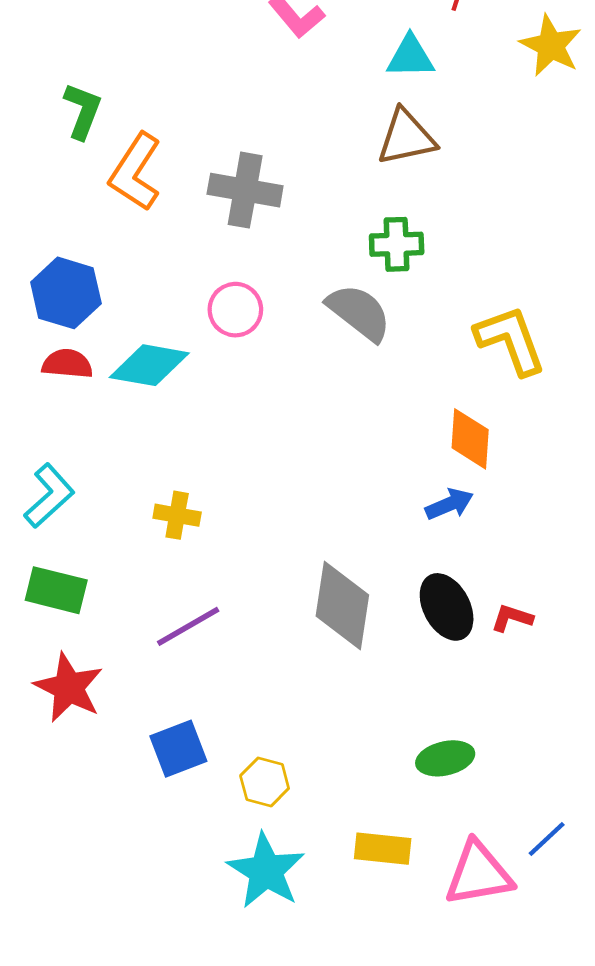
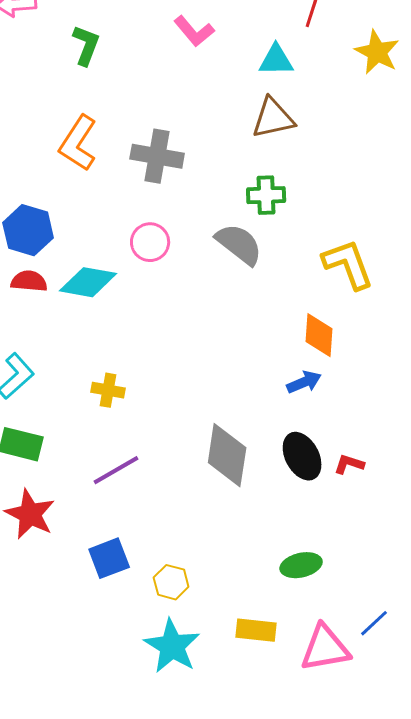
green L-shape: (83, 111) -> (86, 45), moved

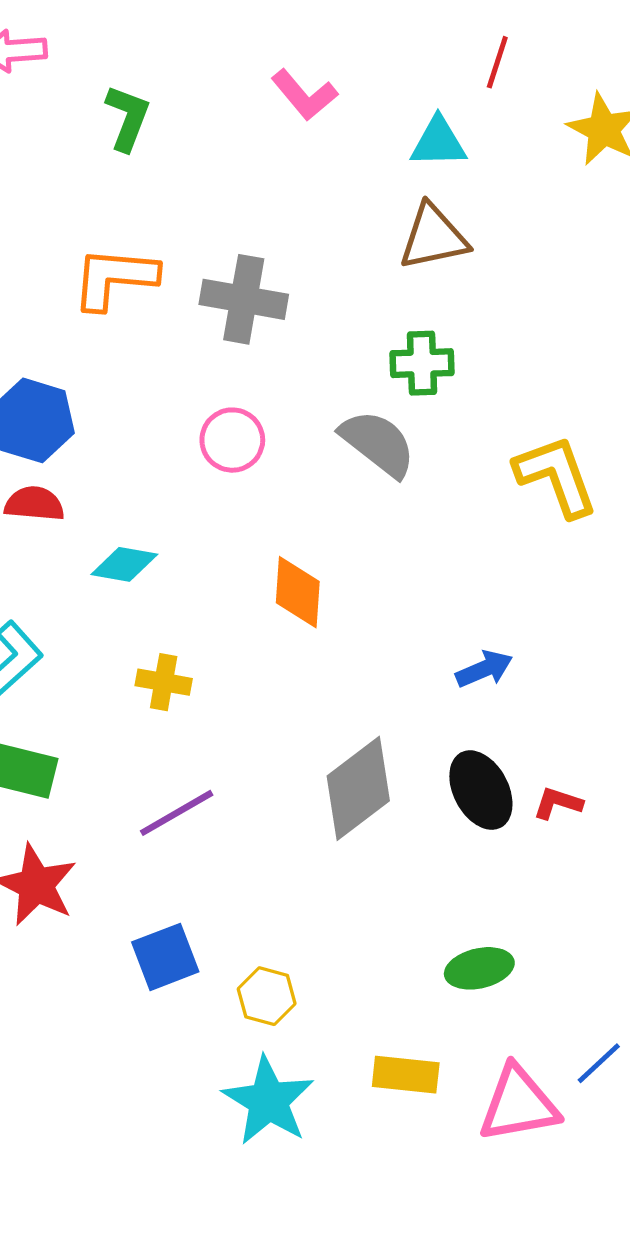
orange L-shape: (78, 143) -> (115, 278), turned 62
cyan diamond: (88, 282) -> (124, 564), moved, size x0.7
orange diamond: (319, 335) -> (298, 592), moved
gray diamond: (227, 455) -> (358, 788), turned 44

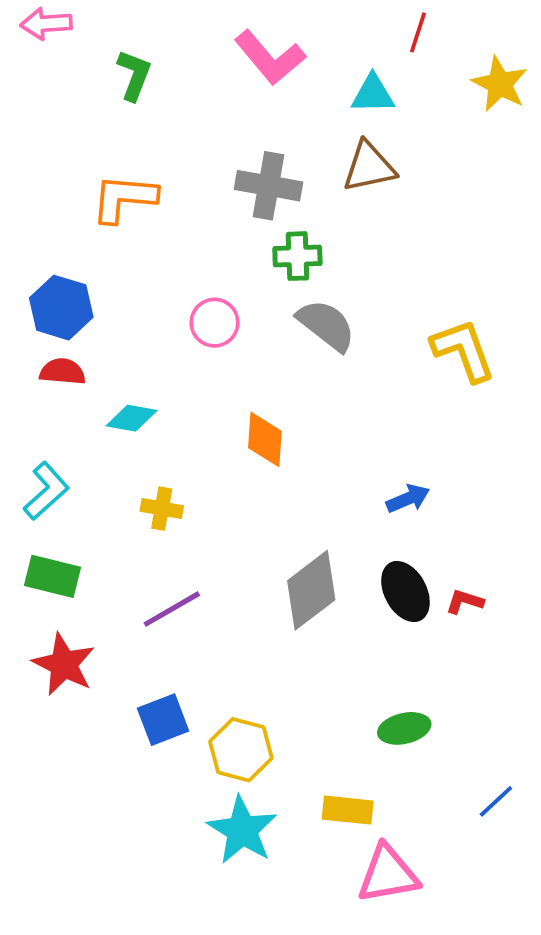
pink L-shape: (304, 95) -> (270, 58), size x1.4
gray cross: (244, 299) -> (269, 186), moved
green cross: (422, 363) -> (297, 256), moved
yellow hexagon: (267, 996) -> (241, 750), size x1.4
pink triangle: (519, 1104) -> (388, 874), moved

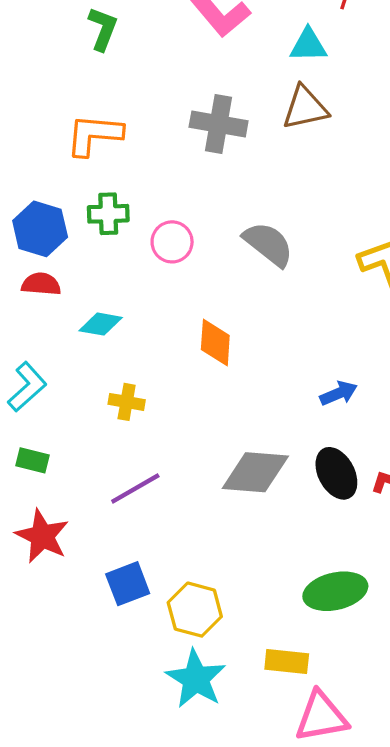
green cross: (297, 256) -> (108, 214), moved
green rectangle: (52, 576) -> (33, 460), size x0.7
gray diamond: (311, 590) -> (255, 472), turned 42
green ellipse: (404, 728) -> (335, 591), size x1.4

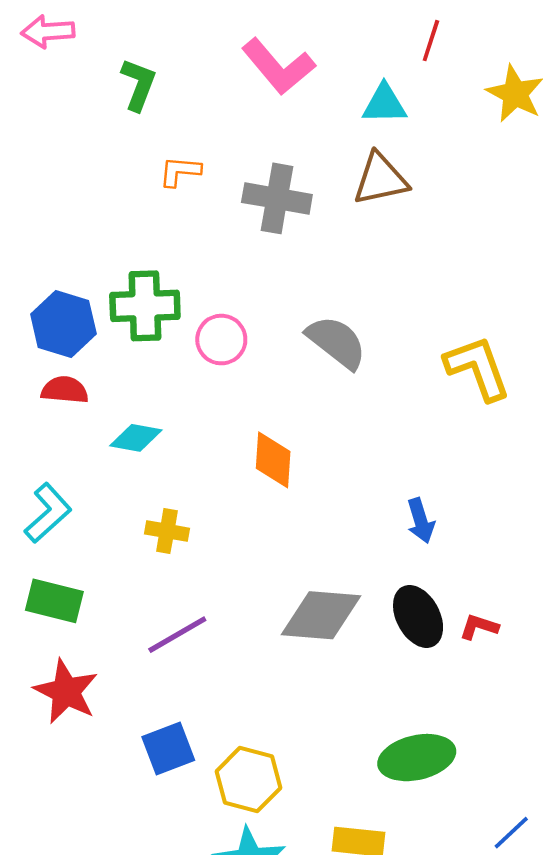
orange L-shape: (94, 135) -> (180, 171), moved, size x0.6
green cross: (108, 214) -> (145, 306), size x1.4
blue arrow: (339, 393) -> (421, 521), turned 96
green rectangle: (33, 460) -> (54, 601), size x1.4

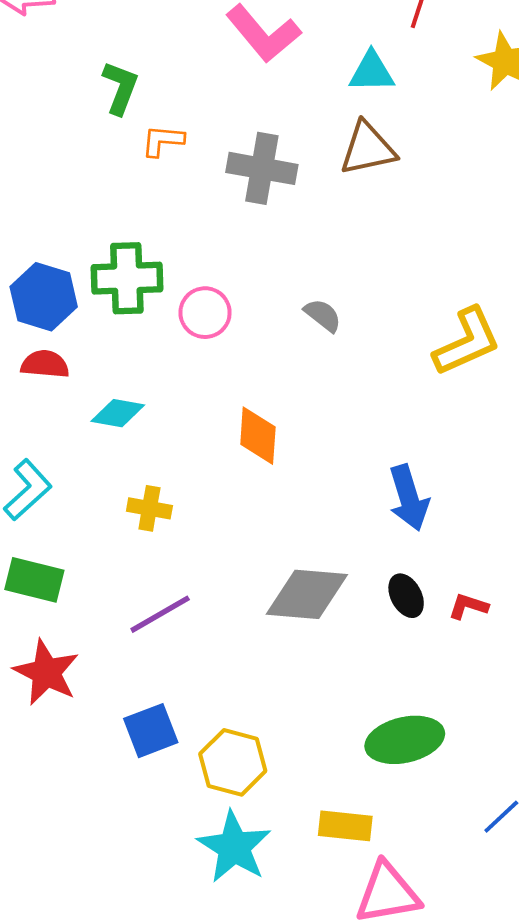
green L-shape: (138, 85) -> (120, 88), moved
gray semicircle: (336, 342) -> (323, 315), size x0.6
yellow L-shape: (478, 368) -> (467, 342), turned 86
blue arrow: (421, 521) -> (409, 498), size x1.4
black ellipse: (418, 616) -> (406, 596), size x0.7

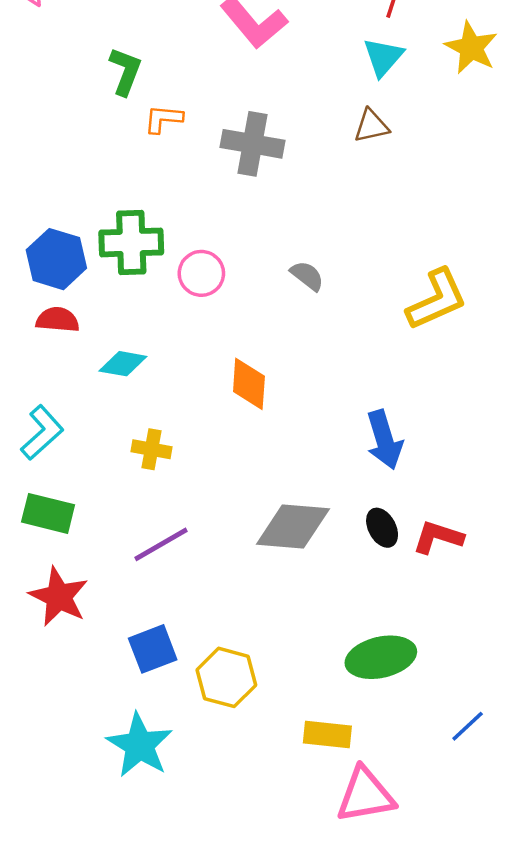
cyan triangle: (372, 72) -> (383, 57), moved, turned -48
brown triangle: (368, 149) -> (371, 126), moved, size x0.7
red L-shape: (468, 606) -> (438, 537), size x1.4
cyan star: (234, 847) -> (140, 745), moved

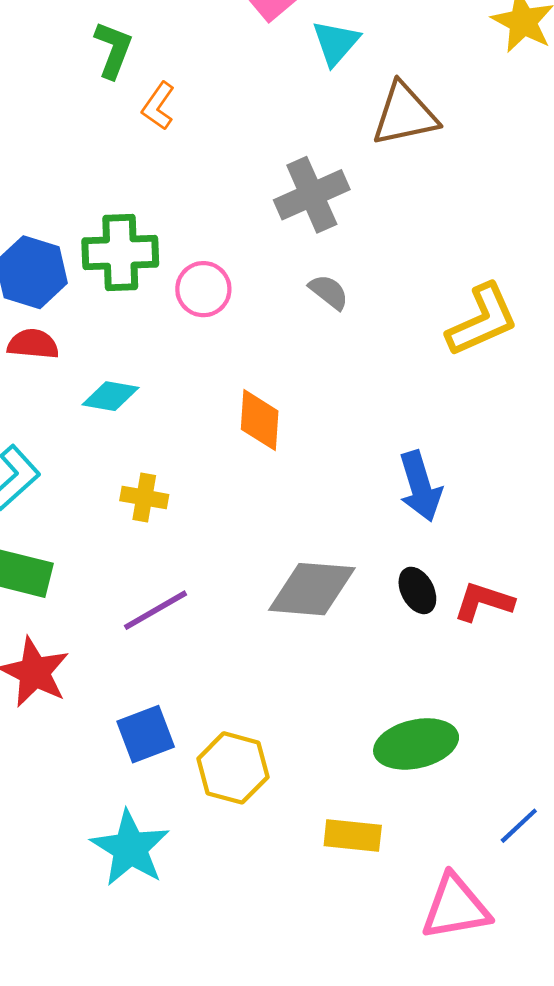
cyan triangle: (383, 57) -> (336, 43), moved
orange L-shape: (163, 119) -> (158, 106), turned -60
brown triangle: (371, 126) -> (405, 115), size x1.6
gray cross: (252, 144) -> (312, 195), moved, turned -34
pink triangle: (365, 795) -> (455, 907), moved

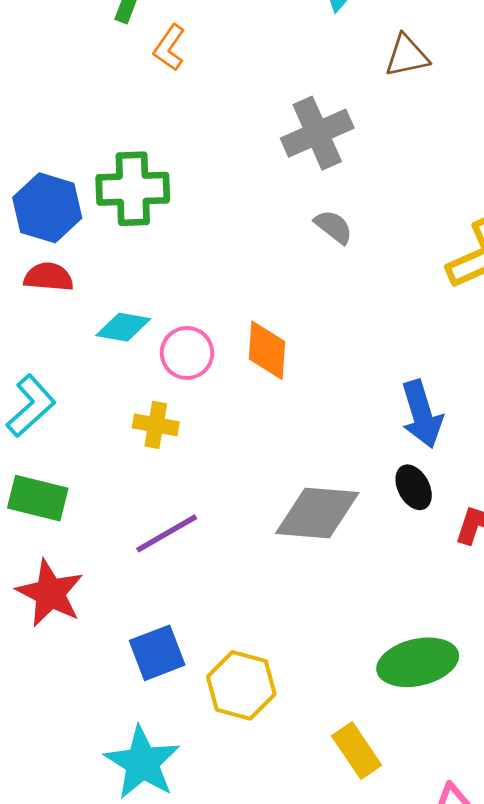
brown triangle: (405, 115) -> (407, 56), size x0.7
pink circle: (203, 289) -> (187, 353), moved
black ellipse: (417, 590) -> (414, 487), moved
yellow rectangle: (353, 836) -> (357, 750), turned 50

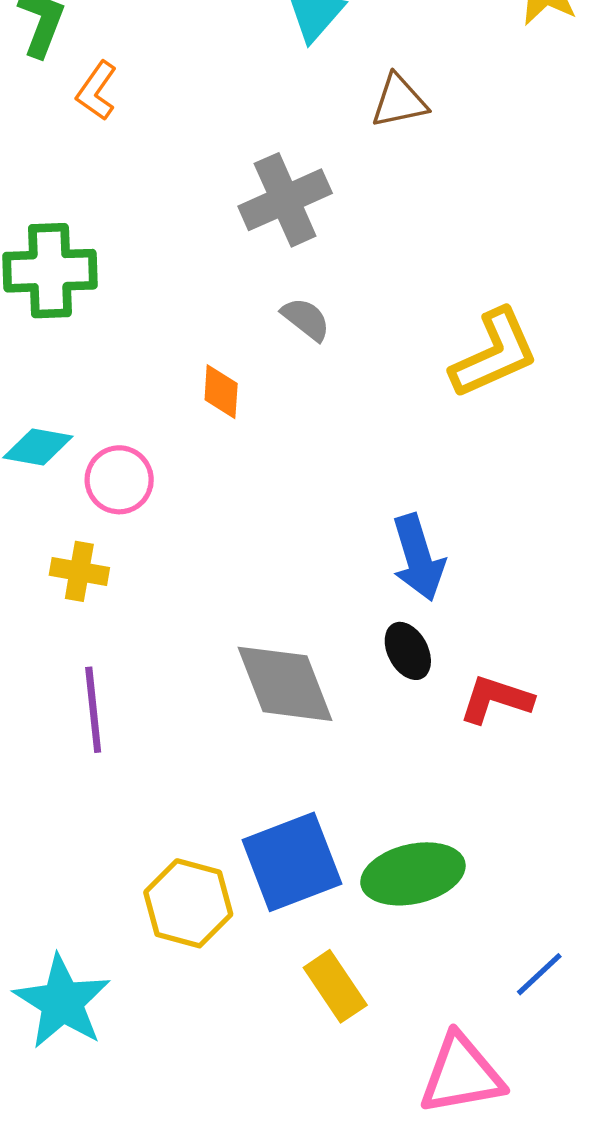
orange diamond: (267, 350) -> (221, 392), moved, size x0.7
gray diamond: (317, 513) -> (285, 684), turned 64
purple line: (167, 533) -> (93, 710), turned -66
blue square: (157, 653) -> (292, 862), moved, size x1.4

